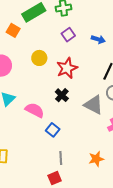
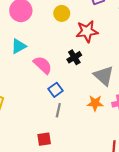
gray line: (61, 158) -> (58, 110), moved
orange star: (96, 159) -> (95, 103), moved

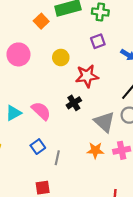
cyan triangle: (19, 46) -> (13, 113), moved
blue square: (55, 90) -> (38, 147), moved

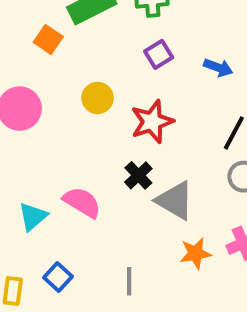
gray triangle: (104, 122) -> (175, 201), moved
blue square: (38, 147) -> (58, 277), moved

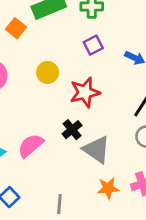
pink semicircle: (82, 202) -> (31, 146), turned -76

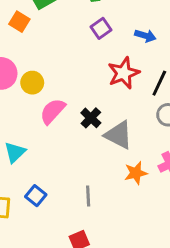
yellow circle: (48, 72) -> (32, 83), moved
red star: (85, 92) -> (124, 73), moved
pink semicircle: (31, 146) -> (53, 111), moved

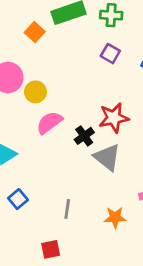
purple square: (101, 28) -> (110, 54), turned -36
red star: (124, 73) -> (114, 118), moved
orange star: (136, 173) -> (115, 217), moved

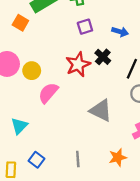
purple square: (110, 54) -> (85, 27), turned -35
red star: (114, 118) -> (78, 64), moved
black cross: (84, 136) -> (103, 57), moved

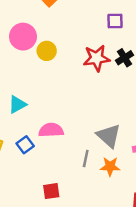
pink semicircle: (48, 93) -> (51, 130), moved, turned 30
gray triangle: (101, 110) -> (109, 136), moved
gray line: (78, 159) -> (86, 158), moved

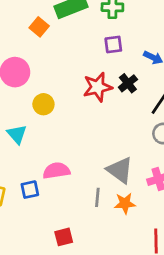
yellow circle: (47, 51) -> (43, 104), moved
cyan triangle: (17, 104) -> (17, 134), moved, turned -36
blue square: (25, 145) -> (30, 190), turned 30

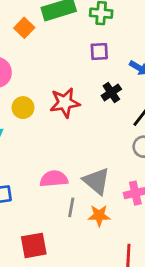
red star: (98, 87) -> (65, 103), moved
pink semicircle: (56, 171) -> (54, 179), moved
red square: (64, 237) -> (34, 245), size x1.4

